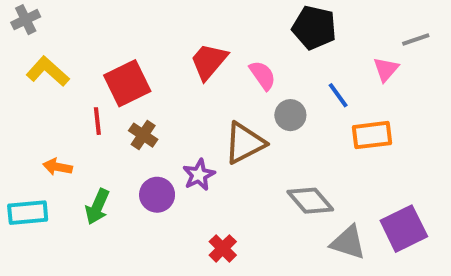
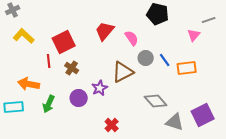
blue line: (338, 95) -> (165, 60), moved
orange arrow: (58, 167) -> (29, 84), size x1.5

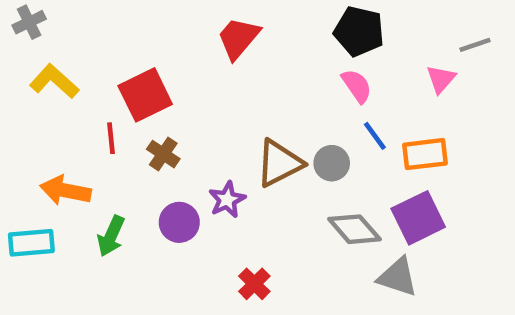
red trapezoid: (105, 31) -> (238, 38), moved
pink semicircle: (132, 38) -> (357, 86), moved
gray circle: (146, 58) -> (332, 163), moved
purple square: (203, 115) -> (418, 218), moved

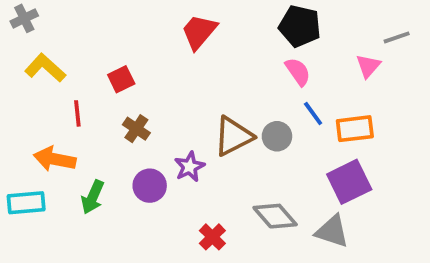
red square: (145, 95) -> (121, 79), size x0.6
red line: (111, 138) -> (77, 113), moved
gray diamond: (354, 229) -> (275, 216), moved

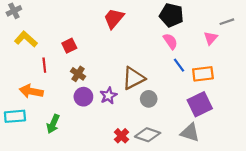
gray circle: (277, 136) -> (149, 99), moved
purple circle: (150, 186) -> (83, 97), moved
green arrow: (93, 197) -> (53, 124), moved
gray diamond: (275, 216) -> (148, 135), moved, turned -30

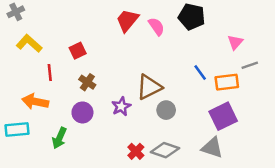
gray line: (227, 22) -> (250, 65), moved
pink semicircle: (170, 41) -> (156, 26), moved
purple circle: (83, 97) -> (82, 112), moved

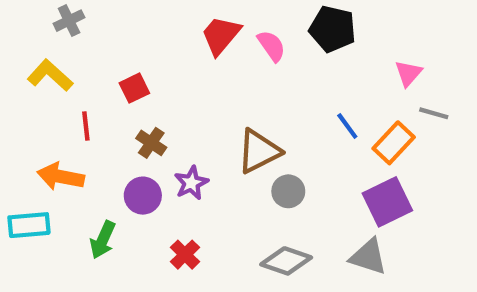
gray cross: (16, 12) -> (69, 21), moved
gray line: (250, 65) -> (434, 113), turned 35
orange rectangle: (227, 82) -> (394, 143), turned -40
purple star: (121, 106) -> (191, 183), moved
red cross: (136, 151) -> (185, 255), moved

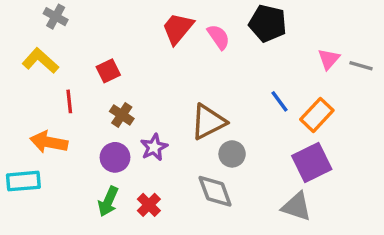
gray cross: (69, 21) -> (56, 17), turned -35
gray line: (434, 113) -> (361, 66), moved
green arrow: (103, 240) -> (108, 201), moved
gray diamond: (286, 261) -> (215, 191), moved, turned 51

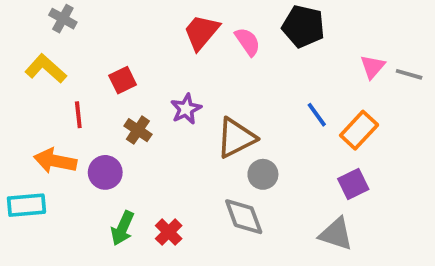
purple star: (154, 147) -> (186, 109), moved
purple circle: (115, 157) -> (105, 172), moved
purple square: (312, 162) -> (353, 184), size x0.7

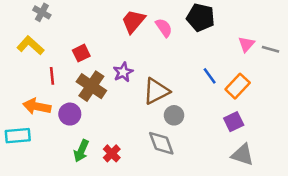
brown cross: (138, 130) -> (91, 86), size x1.6
gray triangle: (336, 234) -> (243, 155), moved

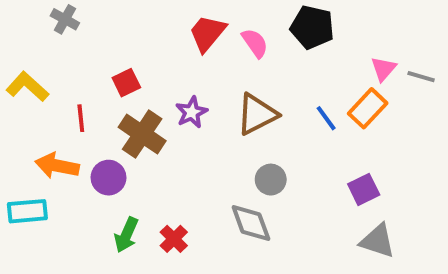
yellow L-shape: (30, 45) -> (27, 87), moved
orange rectangle: (238, 86) -> (368, 108), moved
brown triangle: (156, 91) -> (257, 114), moved

